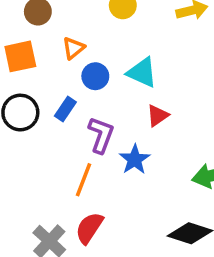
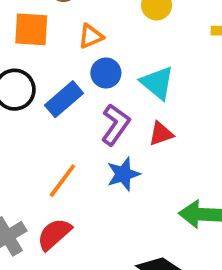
blue rectangle: (65, 109) -> (64, 99), size x1.4
purple L-shape: (101, 135) -> (115, 125), moved

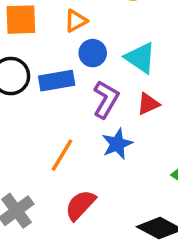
blue rectangle: (64, 99) -> (57, 81), turned 36
red semicircle: (54, 234) -> (80, 205), moved

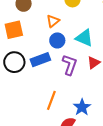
orange triangle: (76, 21) -> (53, 21), moved
blue star: (117, 144) -> (82, 107), moved

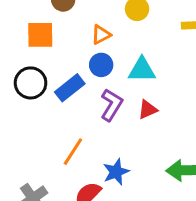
cyan triangle: (84, 38) -> (142, 70), turned -36
blue rectangle: (40, 60) -> (70, 88), turned -30

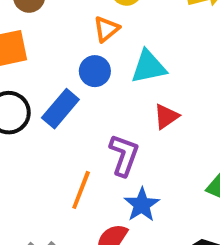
orange triangle: (101, 35) -> (106, 29), moved
purple L-shape: (111, 105) -> (124, 155), moved

